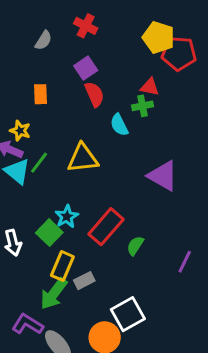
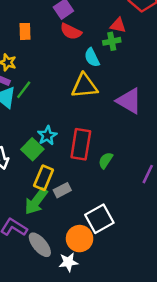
red semicircle: (94, 94) -> (71, 31), turned 140
yellow triangle: (83, 158) -> (84, 86), moved
red rectangle: (106, 227) -> (81, 144), turned -32

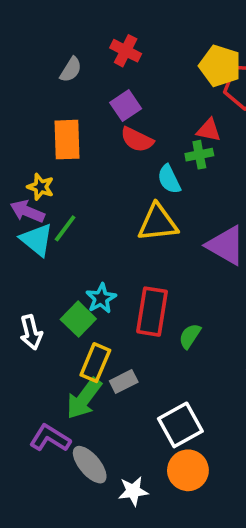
orange rectangle: (25, 31) -> (67, 140), size x1.5
orange circle: (80, 239) -> (188, 470), moved

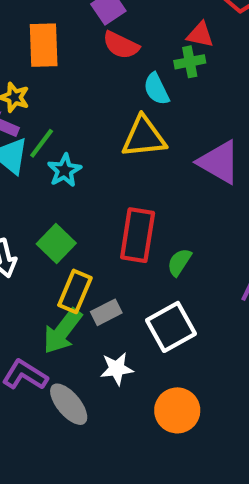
cyan star: (101, 298) -> (65, 170), moved
white square: (180, 425) -> (171, 327), moved
white star: (133, 491) -> (117, 369), moved

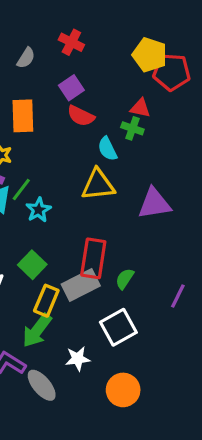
green cross: (190, 62) -> (132, 128), turned 30
purple triangle: (219, 162) -> (154, 204), turned -39
gray rectangle: (106, 312) -> (81, 285), moved, size x1.6

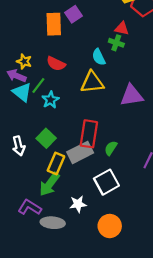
orange rectangle: (23, 116) -> (54, 24), moved
red semicircle: (81, 116) -> (56, 64), moved
gray ellipse: (42, 385) -> (53, 223), turned -45

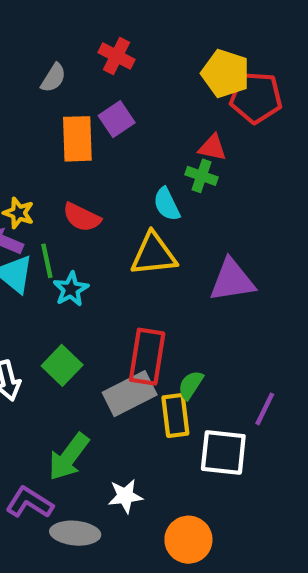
green line: (38, 86) -> (47, 261), turned -49
yellow rectangle: (56, 163) -> (175, 415), moved, turned -30
white square: (106, 182) -> (223, 453), moved, turned 35

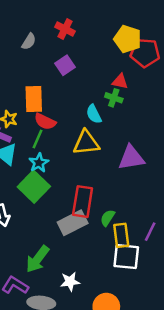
orange rectangle: (77, 139) -> (34, 99), moved
green line: (47, 261) -> (38, 139), moved, turned 36
green square: (62, 365) -> (34, 187), moved, size x1.4
yellow rectangle: (175, 415) -> (121, 235), moved

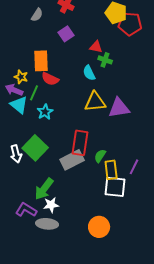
red triangle: (120, 82) -> (96, 47), moved
green line: (38, 139) -> (34, 93), moved
yellow triangle: (86, 143) -> (95, 102), moved
green square: (34, 187) -> (35, 148), moved
white star: (70, 282) -> (51, 205), moved

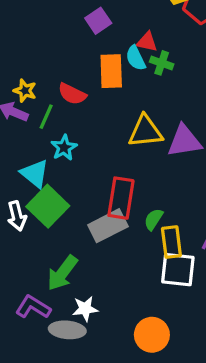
orange rectangle: (41, 61) -> (111, 71), moved
cyan semicircle: (89, 73) -> (136, 58), moved
cyan triangle: (19, 105) -> (35, 174), moved
white star: (51, 205) -> (85, 309), moved

